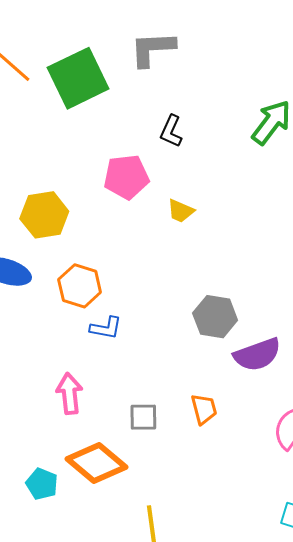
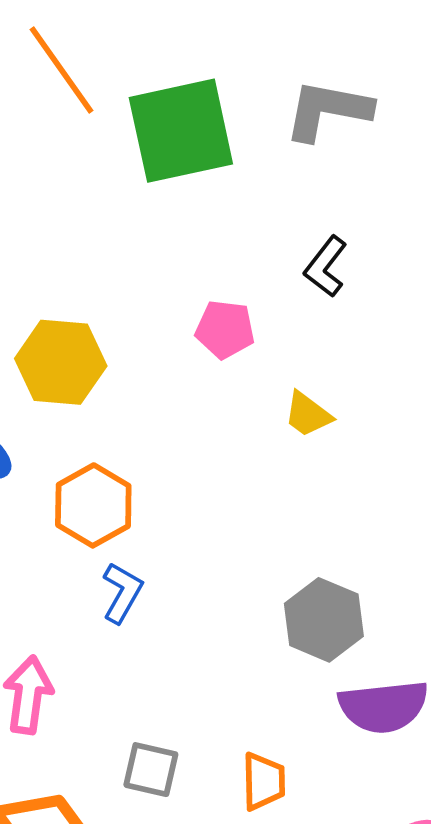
pink pentagon: (126, 177) -> (225, 329), size x0.7
blue L-shape: (106, 328) -> (122, 593), turned -84

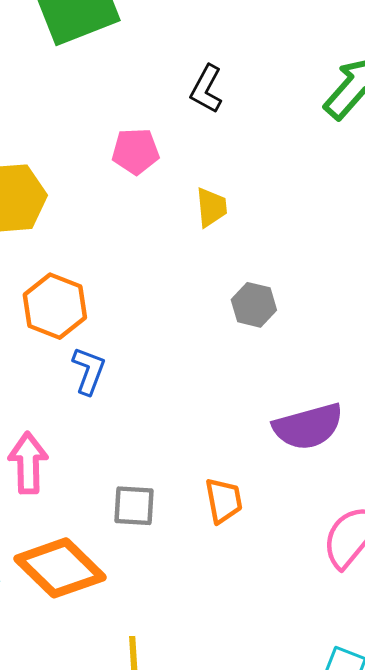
yellow trapezoid: (308, 414) -> (211, 207), turned -123
gray hexagon: (324, 620) -> (254, 305), moved, size x0.7

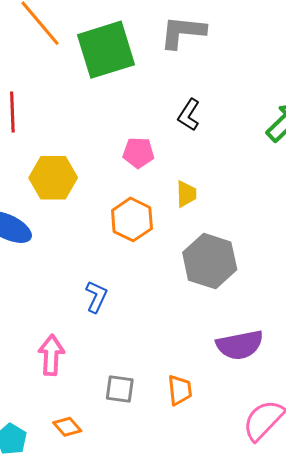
gray hexagon: (254, 305) -> (210, 261), size x1.8
orange hexagon: (55, 306) -> (132, 219), moved
orange diamond: (60, 568) -> (67, 427), size x0.5

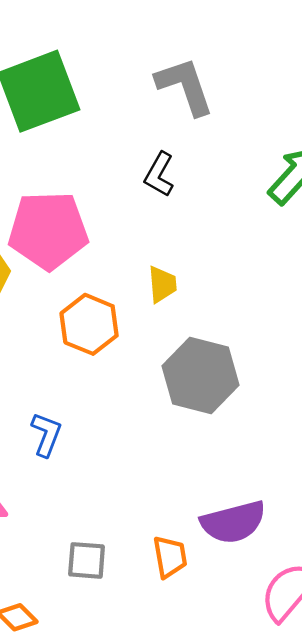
gray L-shape: (183, 32) -> (185, 86), moved, turned 69
pink pentagon: (138, 153) -> (48, 230), moved, size x1.8
purple semicircle: (240, 345) -> (233, 522), moved

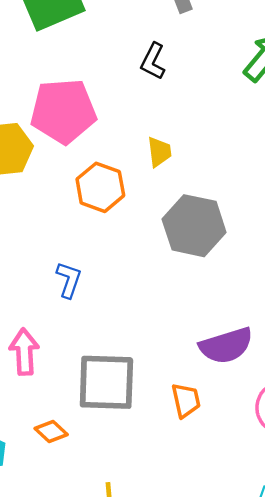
orange trapezoid: (170, 557) -> (186, 400), moved
gray square: (87, 560) -> (106, 382), size x1.8

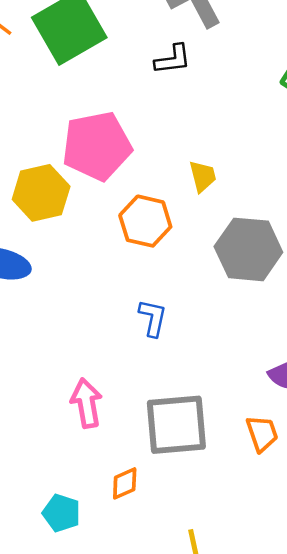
black L-shape: (153, 61) -> (173, 59), moved, turned -117
blue L-shape: (69, 280) -> (153, 318), moved
orange diamond: (51, 432) -> (125, 483), turned -60

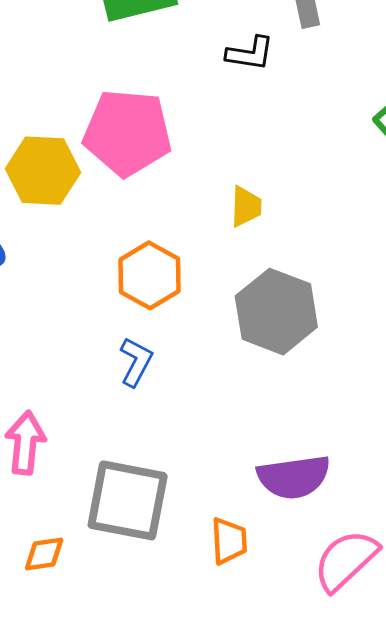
orange hexagon: (145, 221) -> (149, 275), moved

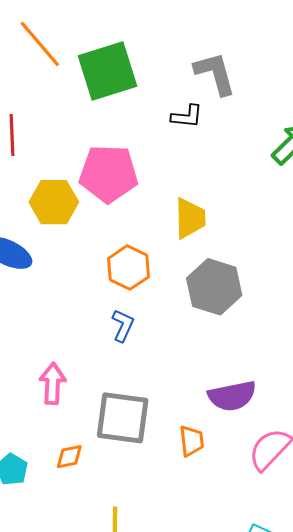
yellow trapezoid: (246, 206) -> (190, 218), size x1.5

